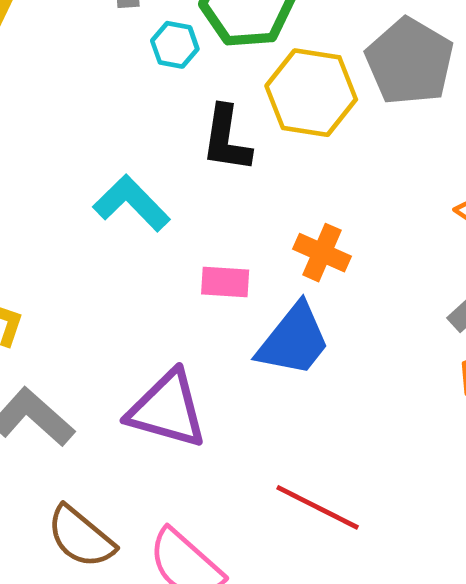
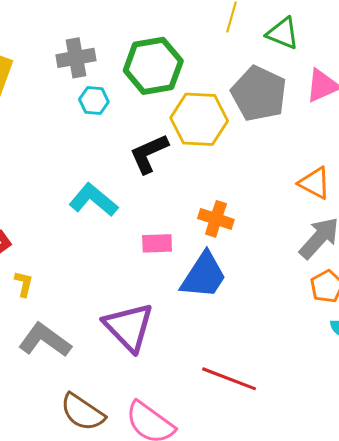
cyan hexagon: (175, 45) -> (94, 101), moved
black L-shape: (226, 139) -> (149, 154), turned 63
purple triangle: (167, 409) -> (129, 327), turned 36

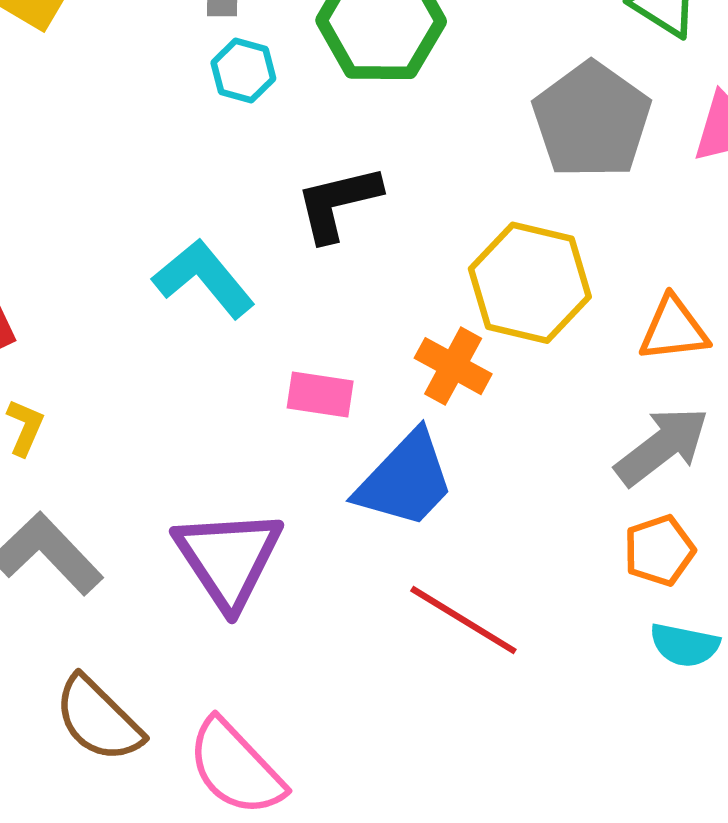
yellow hexagon: (199, 119) -> (530, 283), moved
orange triangle: (315, 183) -> (674, 329), turned -45
red line: (229, 379) -> (463, 620), moved

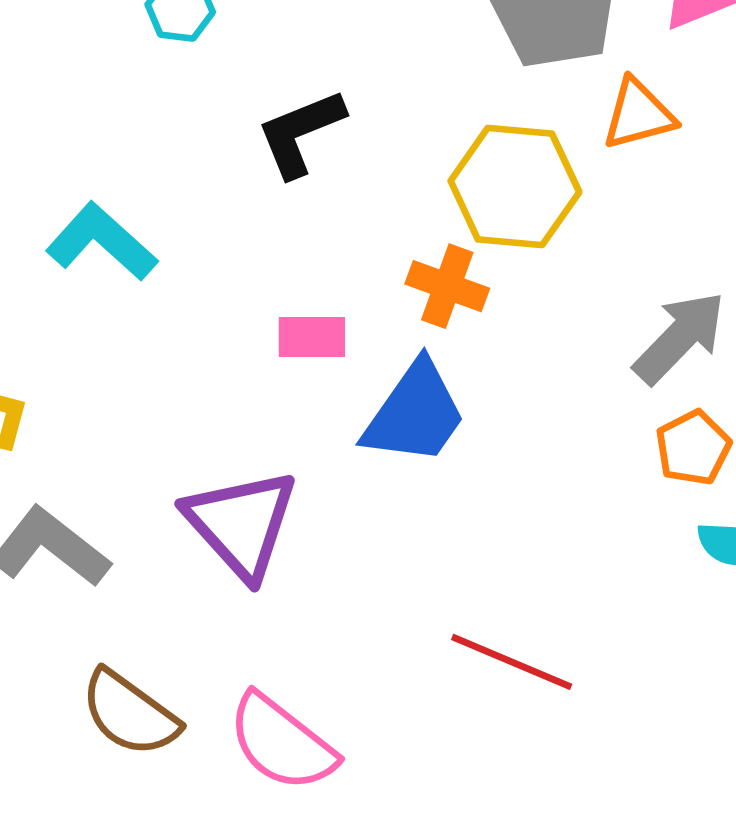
cyan L-shape: (204, 278) -> (102, 242), moved
orange triangle: (674, 329) -> (638, 114), moved
red line: (463, 620) -> (512, 662), moved

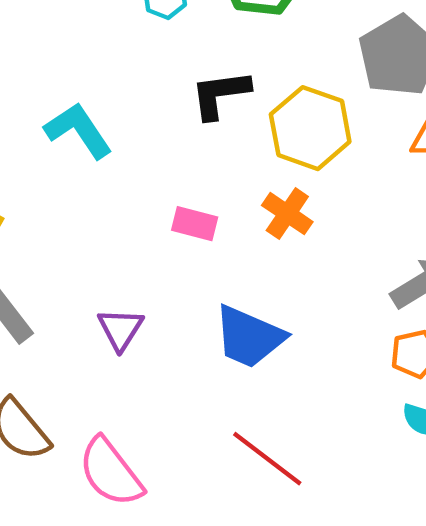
yellow hexagon: (515, 186) -> (310, 128), moved
blue trapezoid: (415, 413) -> (249, 337), moved, turned 64
purple triangle: (241, 524) -> (120, 329), size x0.6

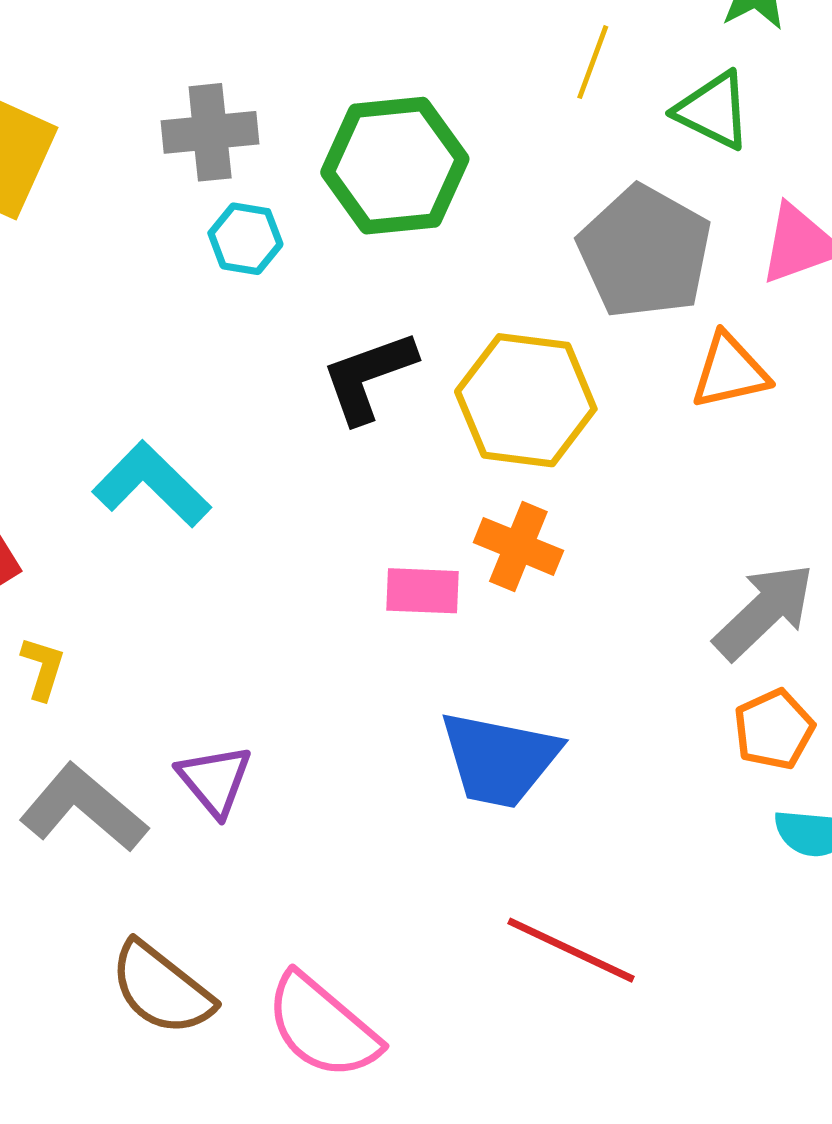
pink rectangle: (195, 224) -> (423, 591), moved
purple triangle: (120, 329) -> (215, 780), moved

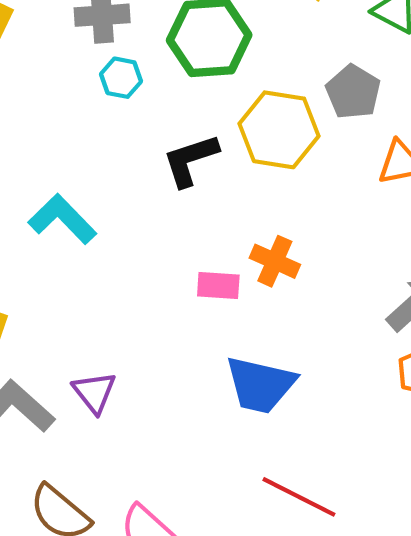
gray pentagon: (645, 252) -> (353, 92), size x0.7
yellow hexagon: (526, 400) -> (279, 130), moved

